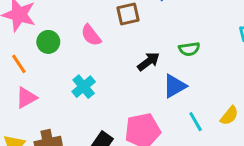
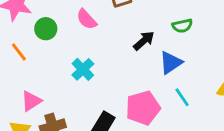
pink triangle: (26, 98) -> (31, 101), moved
cyan line: (196, 122) -> (182, 97), moved

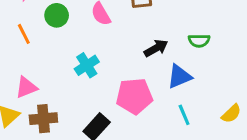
pink pentagon: (143, 108) -> (134, 96), moved

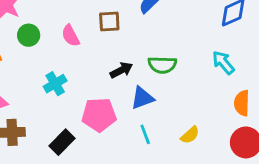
green semicircle: (199, 41) -> (162, 65), size x1.4

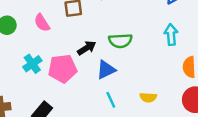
cyan arrow: (223, 62) -> (171, 35), turned 40
pink pentagon: (99, 115) -> (62, 69), moved
yellow semicircle: (190, 135) -> (148, 97), turned 49

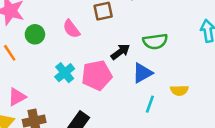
yellow semicircle: (148, 97) -> (179, 90), moved
cyan line: (111, 100) -> (150, 104), turned 49

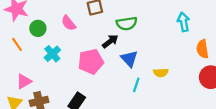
green semicircle: (155, 41) -> (127, 23), moved
cyan cross: (65, 73) -> (52, 54), moved
blue triangle: (142, 73) -> (129, 59), turned -42

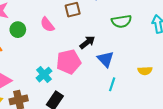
green semicircle: (127, 23) -> (121, 21), moved
cyan cross: (52, 54) -> (44, 75), moved
yellow semicircle: (161, 73) -> (145, 71), moved

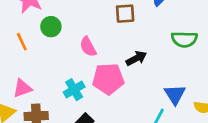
pink semicircle: (47, 25) -> (88, 47), moved
blue triangle: (106, 59) -> (175, 94), moved

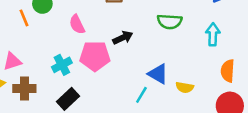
orange line: (22, 42) -> (24, 18), moved
blue triangle: (175, 94) -> (158, 74), turned -30

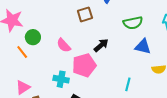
cyan cross: (62, 65) -> (61, 79), turned -35
blue triangle: (158, 74) -> (143, 47), moved

